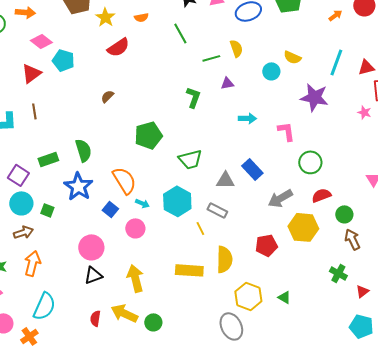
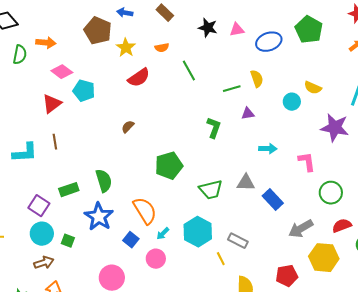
green line: (180, 33) -> (189, 71), moved
gray triangle: (225, 180) -> (246, 183), moved
cyan arrow: (142, 203) -> (163, 234), turned 112

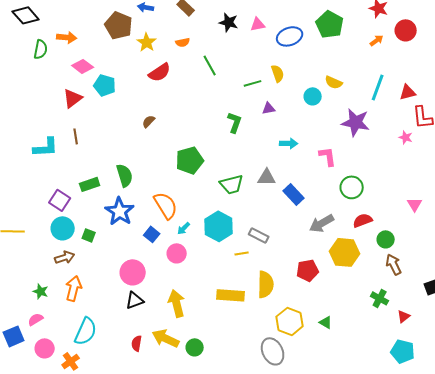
yellow line: (221, 259) -> (242, 253), turned -72

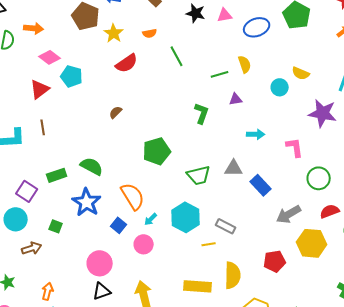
green semicircle: (125, 175) -> (92, 166), turned -45
cyan circle: (63, 228) -> (16, 219), moved
orange arrow: (74, 288) -> (48, 291), moved, size x0.7

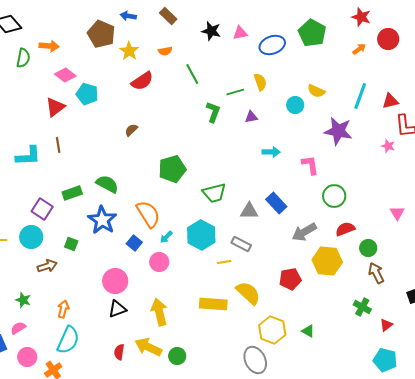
green L-shape: (202, 113) -> (213, 112), moved
gray triangle: (234, 168) -> (249, 211), moved
yellow semicircle: (233, 275) -> (248, 293), turned -48

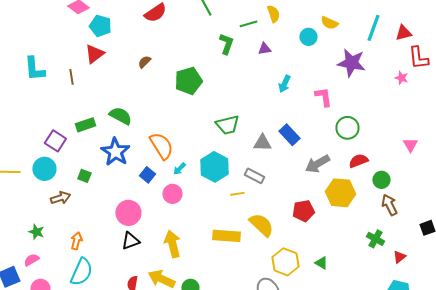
red triangle: (55, 107) -> (94, 54), moved
cyan arrow: (271, 152) -> (284, 84), turned 114
cyan L-shape: (28, 156) -> (34, 69), moved, turned 88
green pentagon: (172, 169) -> (188, 81), moved

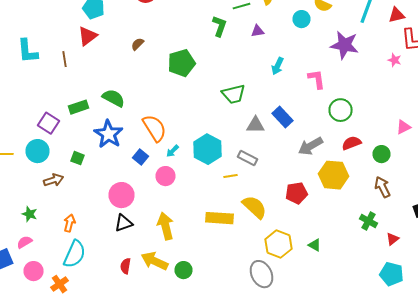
green trapezoid: (227, 125) -> (234, 94), moved
pink triangle: (410, 145) -> (404, 127), turned 35
green circle: (381, 180) -> (382, 154), moved

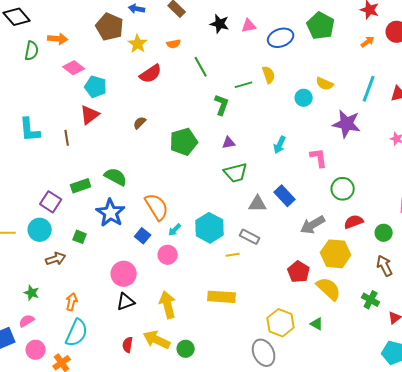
purple triangle: (258, 31) -> (229, 143), moved
red pentagon: (296, 193) -> (299, 272), turned -30
yellow semicircle: (254, 207) -> (329, 289), moved

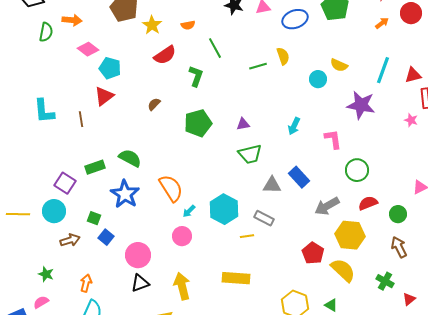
green L-shape: (222, 105) -> (196, 76), moved
blue square: (143, 236) -> (106, 237), moved

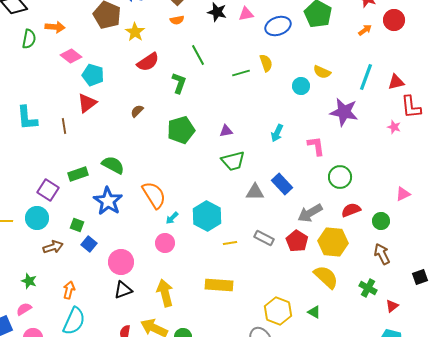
orange semicircle: (188, 25) -> (177, 20), moved
gray rectangle: (264, 218) -> (264, 238), moved
red pentagon: (313, 253) -> (297, 241), moved

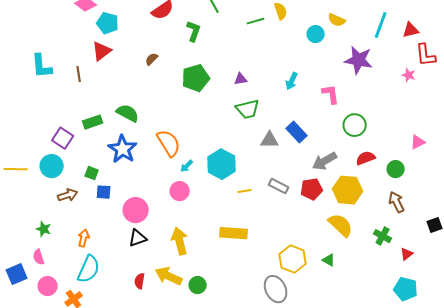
red pentagon: (297, 241) -> (312, 189), turned 30
blue square: (89, 244) -> (104, 192), turned -35
pink semicircle: (24, 309) -> (39, 257), turned -77

